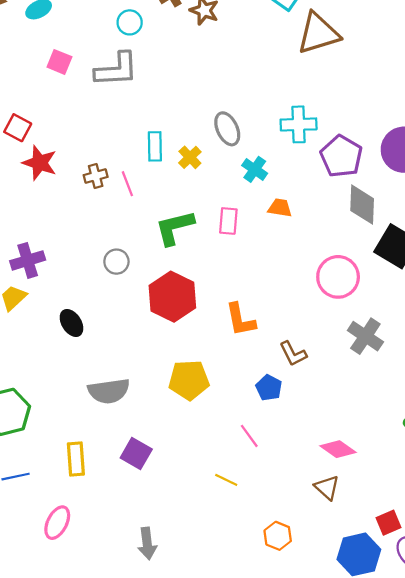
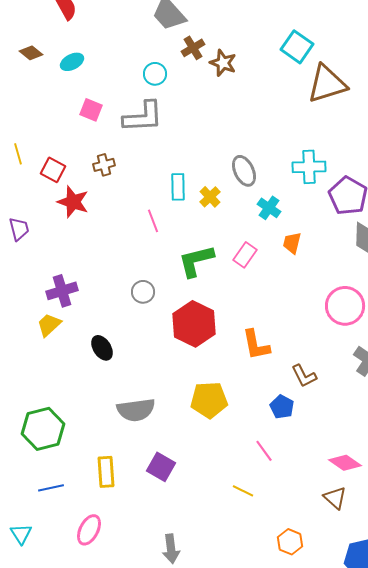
brown cross: (96, 176) -> (104, 165), moved
orange trapezoid: (280, 208) -> (292, 243), turned -85
pink rectangle: (228, 221) -> (245, 255), turned 30

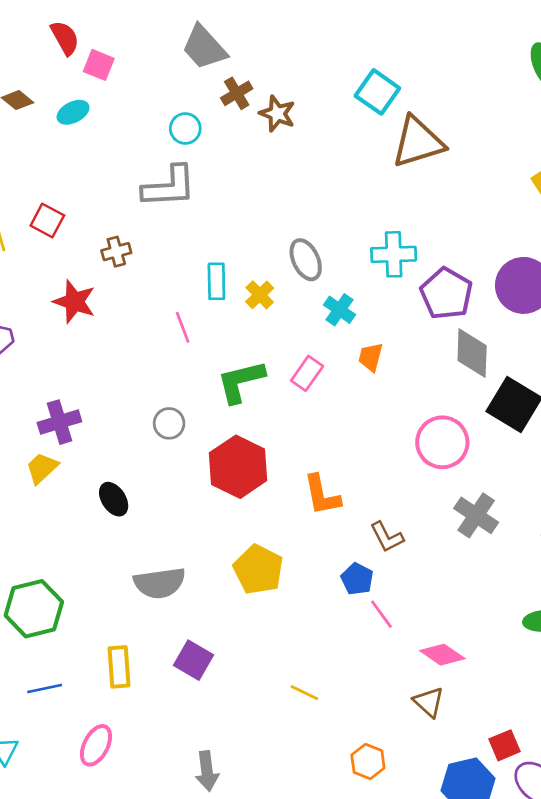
pink square: (91, 110) -> (99, 65), moved
red square: (53, 170) -> (47, 220), moved
yellow pentagon: (209, 400) -> (258, 569), turned 30
pink line: (264, 451) -> (381, 614), moved

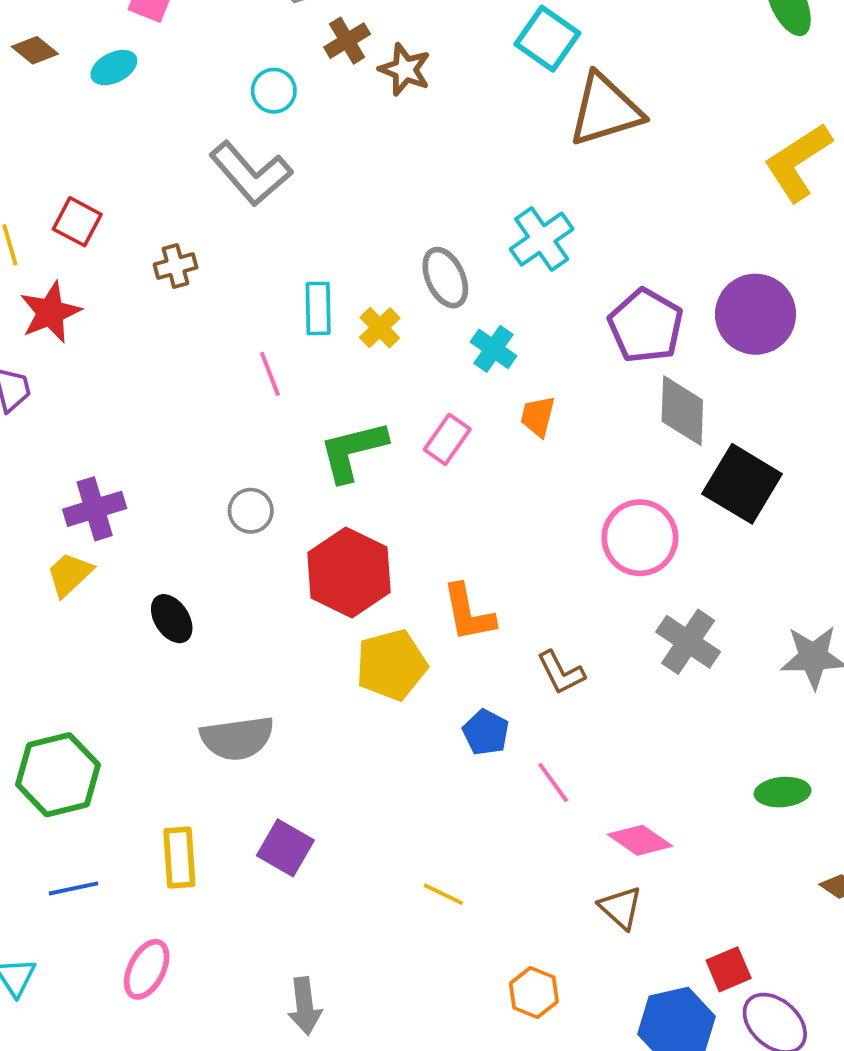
gray L-shape: (169, 187) -> (251, 174), turned 52
cyan cross: (394, 254) -> (542, 239), moved, turned -33
red star: (74, 302) -> (50, 312), moved, turned 30
yellow pentagon: (258, 569) -> (391, 665), moved, turned 30
blue pentagon: (357, 579) -> (486, 732), moved

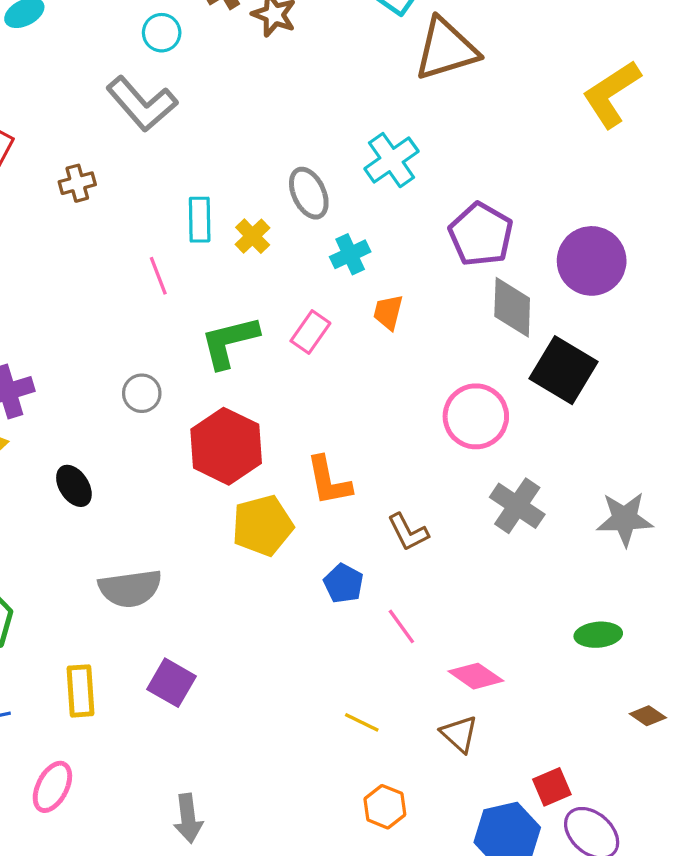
purple circle: (756, 314) -> (592, 261), moved
cyan cross: (493, 349) -> (350, 254), turned 30
yellow line: (443, 894) -> (362, 722), moved

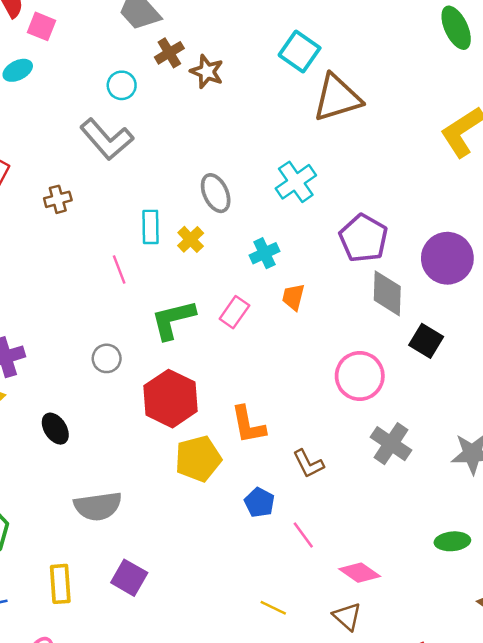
gray ellipse: (309, 193) -> (216, 193), moved
black square: (563, 370) -> (426, 341), size x0.7

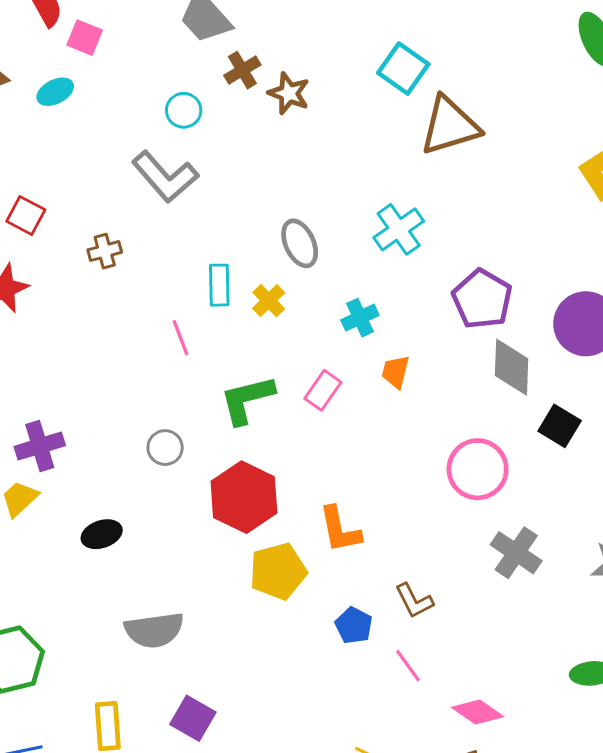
black ellipse: (55, 429) -> (102, 534), turned -76
brown L-shape: (308, 464) -> (414, 601), moved

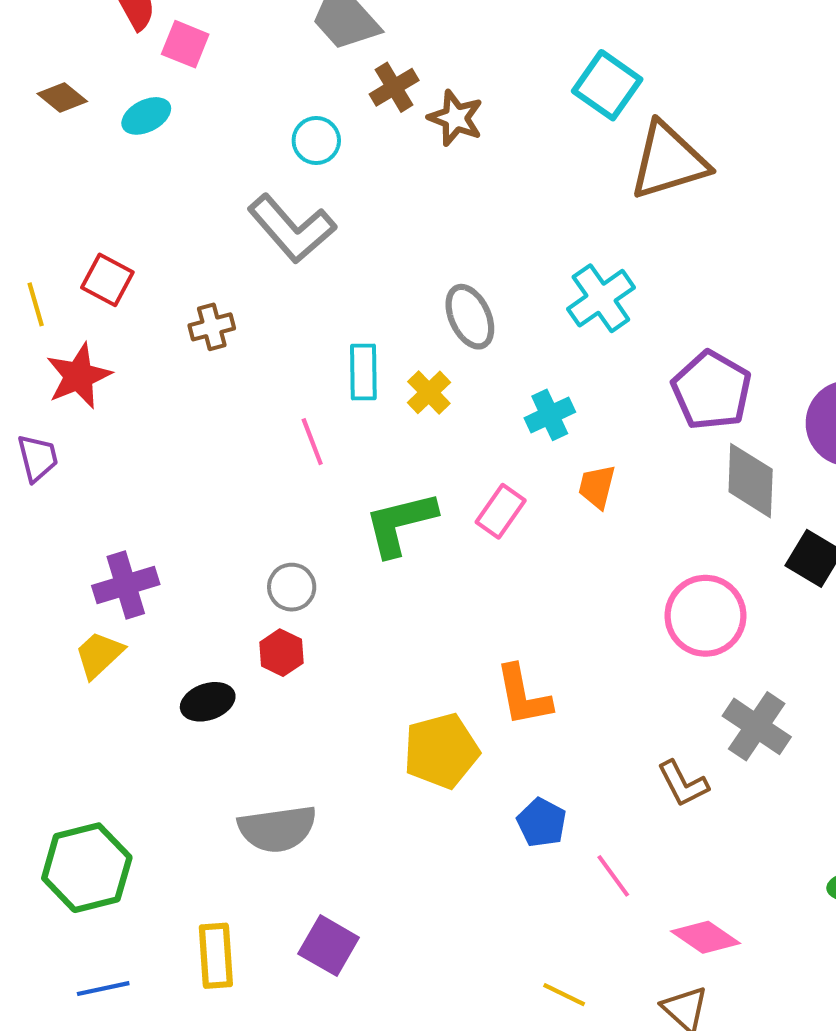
red hexagon: (244, 497) -> (281, 653), moved, size x0.5
brown L-shape: (414, 601) -> (683, 784), moved

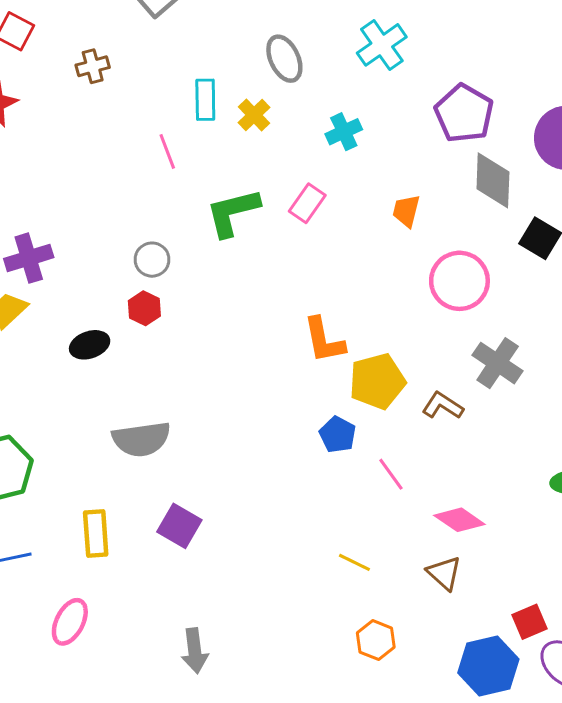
orange trapezoid: (597, 487) -> (406, 211), moved
yellow pentagon: (441, 751) -> (377, 381), moved
brown L-shape: (683, 784) -> (443, 406), turned 150

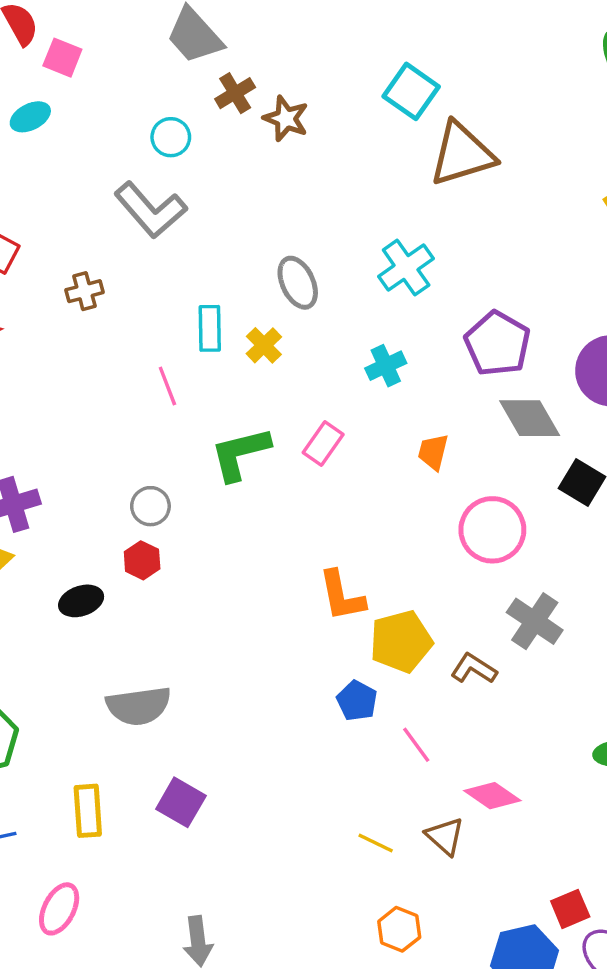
cyan cross: (344, 132) -> (386, 366), moved
gray diamond: (493, 180) -> (530, 418), turned -32
brown triangle: (444, 573) -> (445, 836), moved

